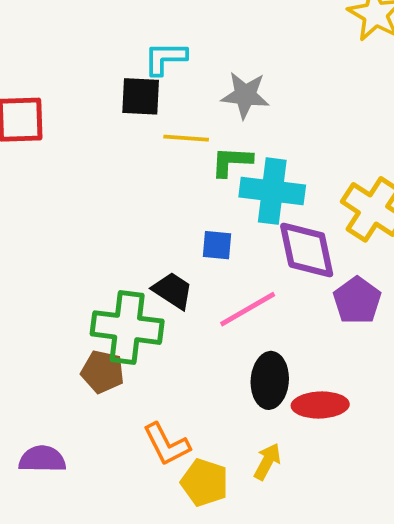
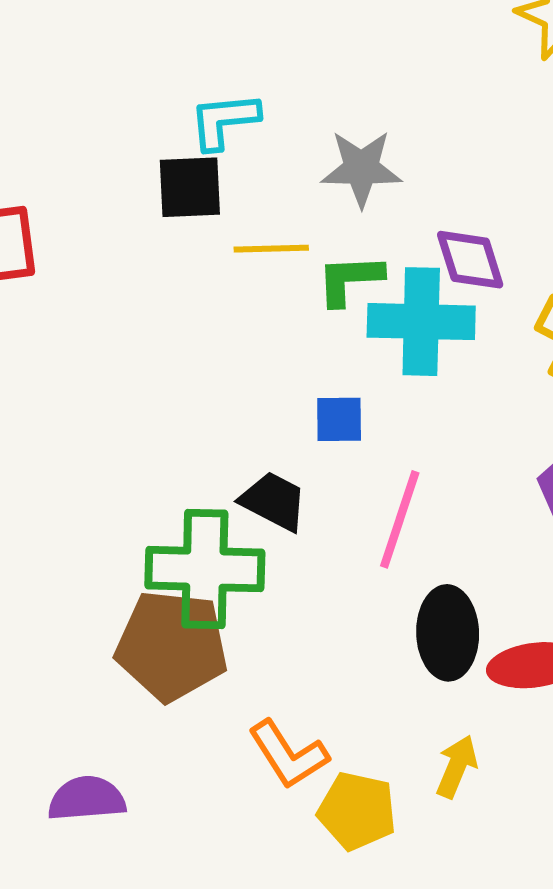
purple diamond: (307, 250) -> (470, 260), moved, size x0.7
pink line: (248, 309) -> (400, 519), turned -36
brown pentagon: (103, 372) -> (172, 646), size x1.6

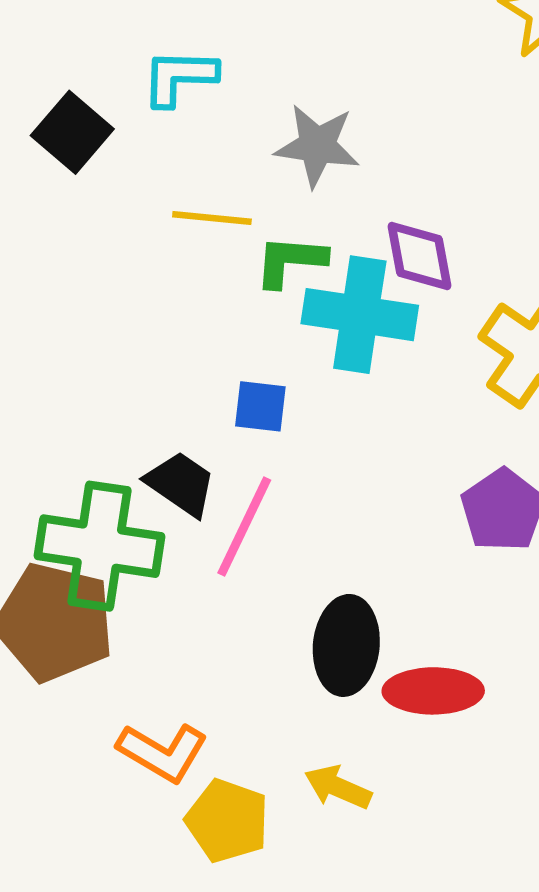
black square: (190, 187) -> (72, 132), moved, turned 36
pink line: (400, 519) -> (244, 526), moved
orange L-shape: (288, 755) -> (163, 752), turned -34
yellow arrow: (457, 767) -> (338, 787), turned -96

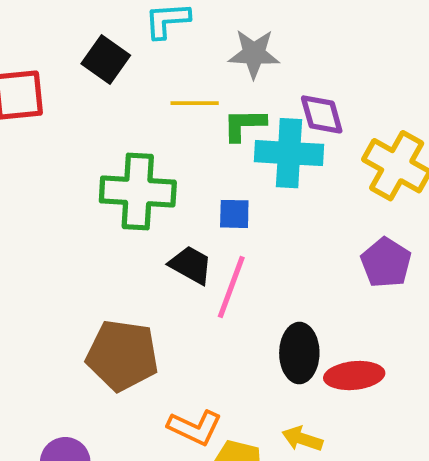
green cross: (99, 546) -> (138, 191), moved

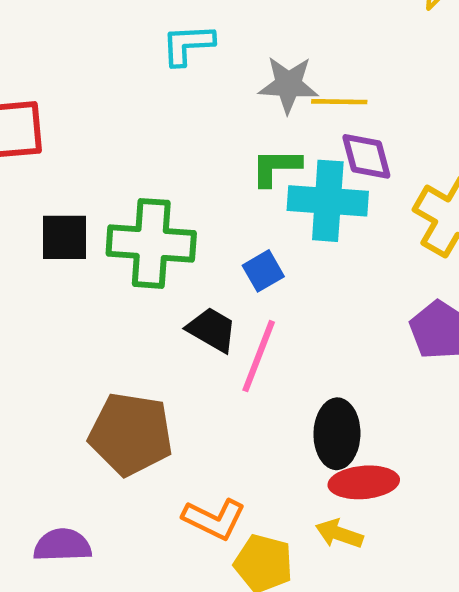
black square: (106, 59) -> (64, 237), moved, turned -36
yellow line: (195, 103) -> (339, 102), moved
blue square: (234, 214) -> (263, 271), turned -32
red ellipse: (354, 376) -> (364, 482), moved

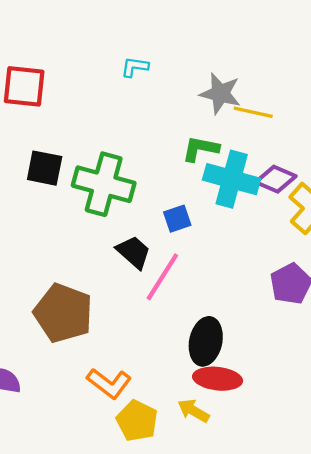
cyan L-shape: (188, 44) -> (135, 67), moved, size x0.7
purple diamond: (366, 156) -> (276, 179), moved, turned -63

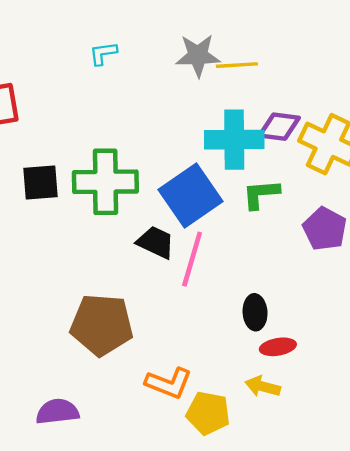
green L-shape: (200, 149) -> (261, 194), moved
blue square: (177, 219) -> (190, 196), size x2.0
black ellipse: (206, 341) -> (255, 312), size x0.7
red ellipse: (218, 379) -> (278, 347), size x0.7

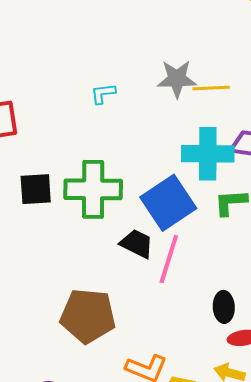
cyan L-shape: (103, 53) -> (103, 94), moved

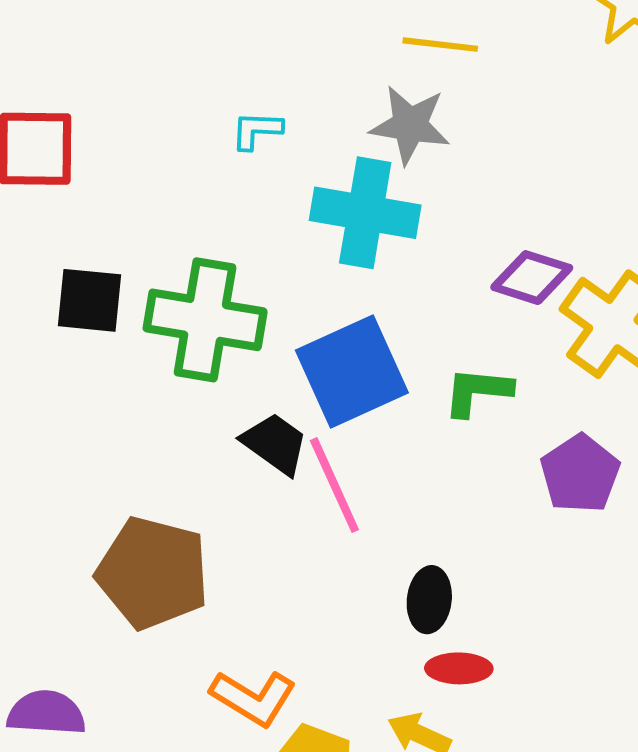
yellow line: (211, 88) -> (440, 45), moved
cyan cross: (208, 154) -> (365, 213), moved
pink line: (169, 259) -> (334, 485), turned -51

